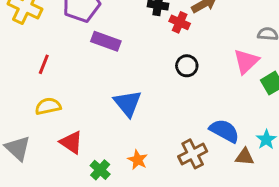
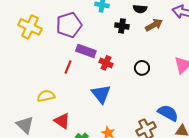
red cross: (180, 22) -> (106, 63), moved
red line: (44, 64) -> (68, 67), moved

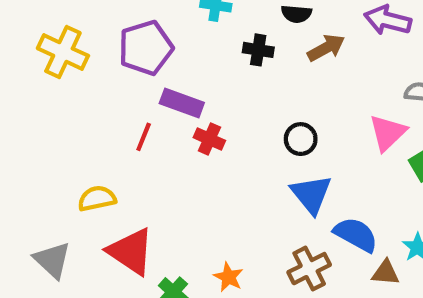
red cross: (106, 63) -> (209, 139), moved
blue triangle: (101, 94) -> (311, 194), moved
red triangle: (62, 121) -> (131, 252), size x1.4

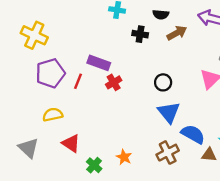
purple pentagon: (146, 48) -> (50, 73), moved
red cross: (209, 139) -> (114, 82), turned 35
red triangle: (131, 252) -> (71, 143), size x0.7

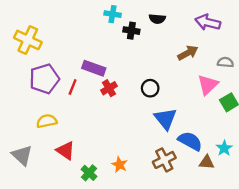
brown arrow: (177, 33) -> (188, 53), moved
black cross: (140, 34) -> (131, 31), moved
black circle: (163, 82) -> (150, 88), moved

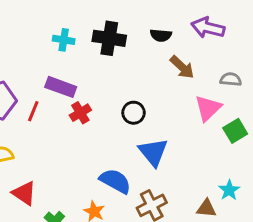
cyan cross: (113, 14) -> (64, 40), moved
black semicircle: (157, 19) -> (161, 35), moved
black cross: (131, 31) -> (109, 38), size x1.5
brown arrow: (188, 53) -> (182, 67), turned 72
blue semicircle: (190, 141) -> (115, 181), moved

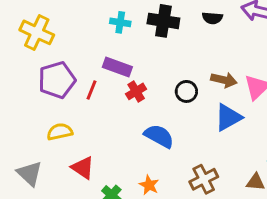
brown arrow: (182, 67) -> (224, 80), moved, turned -30
blue triangle: (153, 152) -> (228, 117), moved, turned 40
blue semicircle: (115, 181) -> (159, 136), moved

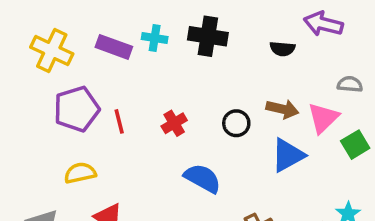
black semicircle: (212, 18) -> (282, 49), moved
purple rectangle: (117, 67) -> (114, 47), moved
red line: (91, 90) -> (119, 121), turned -36

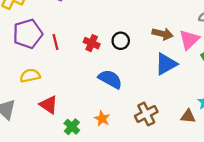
red cross: (174, 123) -> (92, 43), turned -35
black circle: (236, 123) -> (121, 41), moved

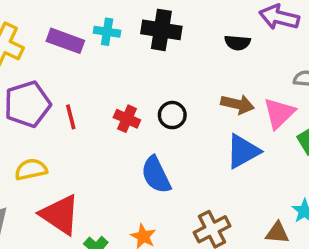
blue semicircle: (110, 79) -> (156, 175), turned -145
red triangle: (49, 105) -> (60, 215), size x1.4

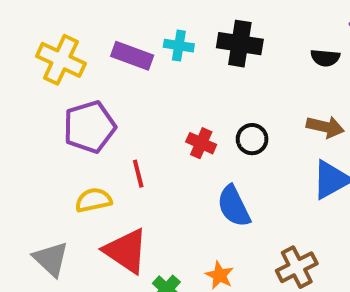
red line: (71, 117) -> (138, 174), moved

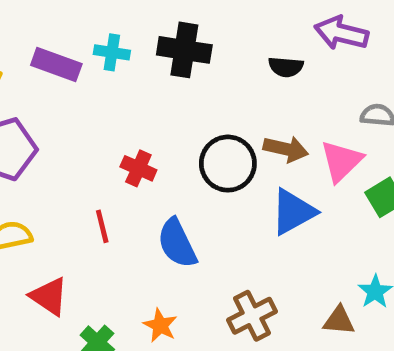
black circle: (252, 139) -> (228, 164), moved, size x1.5
red line: (138, 174) -> (102, 226), moved
red triangle: (126, 251) -> (49, 296), size x0.7

